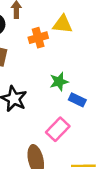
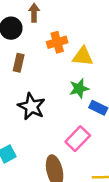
yellow triangle: (63, 24) -> (83, 56), moved

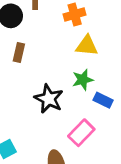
orange cross: (57, 42) -> (75, 15), moved
black star: (31, 106) -> (49, 99), moved

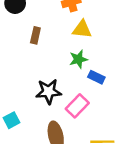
brown rectangle: (19, 53) -> (35, 35), moved
black star: (49, 99) -> (49, 92), moved, turned -30

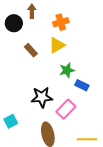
yellow triangle: (82, 29) -> (57, 45), moved, turned -36
brown rectangle: (35, 35) -> (31, 50), turned -56

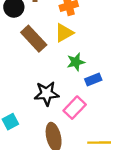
brown rectangle: (31, 50) -> (34, 39), size x1.6
blue rectangle: (82, 85) -> (93, 80), turned -48

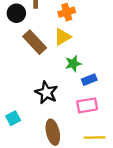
black star: (47, 94) -> (46, 92), turned 30
pink rectangle: (75, 108) -> (87, 105), moved, turned 36

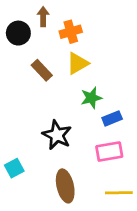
orange cross: (67, 12) -> (71, 32), moved
brown rectangle: (35, 42) -> (42, 70), size x0.7

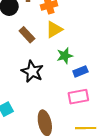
black star: (57, 135) -> (32, 71), moved

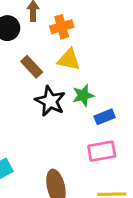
yellow triangle: (54, 29) -> (69, 60), turned 42
black star: (32, 71) -> (50, 101), moved

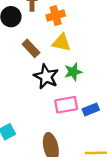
blue rectangle: (105, 117) -> (91, 109), moved
pink rectangle: (102, 151) -> (66, 105), moved

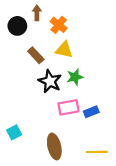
orange cross: (56, 15) -> (59, 25), turned -35

